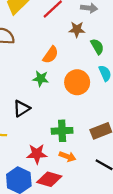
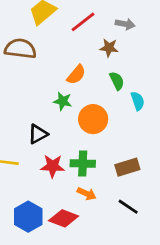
green semicircle: (97, 46) -> (117, 81), moved
orange circle: (77, 82) -> (93, 119), moved
red star: (37, 154) -> (53, 166), moved

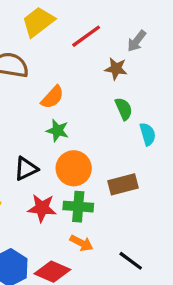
gray arrow: (125, 24) -> (137, 41), turned 114
orange semicircle: (76, 75) -> (52, 97), moved
orange circle: (93, 119) -> (74, 168), moved
brown rectangle: (127, 167) -> (123, 184), moved

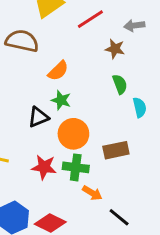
gray arrow: (137, 41) -> (134, 26), turned 42
black triangle: (26, 169) -> (38, 117), moved
orange arrow: (81, 243) -> (92, 193), moved

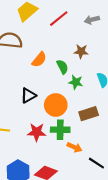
brown star: (115, 49) -> (81, 51), moved
green semicircle: (120, 84) -> (62, 67), moved
green star: (61, 100) -> (76, 82), moved

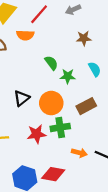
brown star: (81, 51) -> (84, 38), moved
orange semicircle: (39, 60) -> (25, 35), moved, turned 63
orange arrow: (75, 147) -> (79, 153), moved

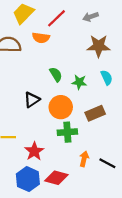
brown star: (84, 38) -> (99, 46), size x1.5
green semicircle: (51, 63) -> (56, 74), moved
red star: (37, 134) -> (34, 151), moved, turned -30
orange arrow: (79, 153) -> (84, 159), turned -96

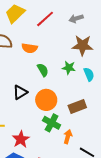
orange semicircle: (41, 38) -> (30, 48), moved
green star: (79, 82) -> (69, 68), moved
green cross: (67, 132) -> (52, 123), turned 30
orange arrow: (84, 159) -> (68, 137), moved

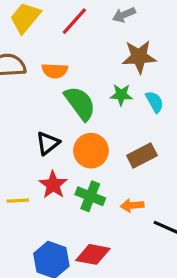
green semicircle: (43, 70) -> (80, 103), size x1.6
green cross: (52, 123) -> (90, 196), moved
orange arrow: (68, 137) -> (132, 206), turned -104
red star: (21, 139) -> (53, 185), moved

